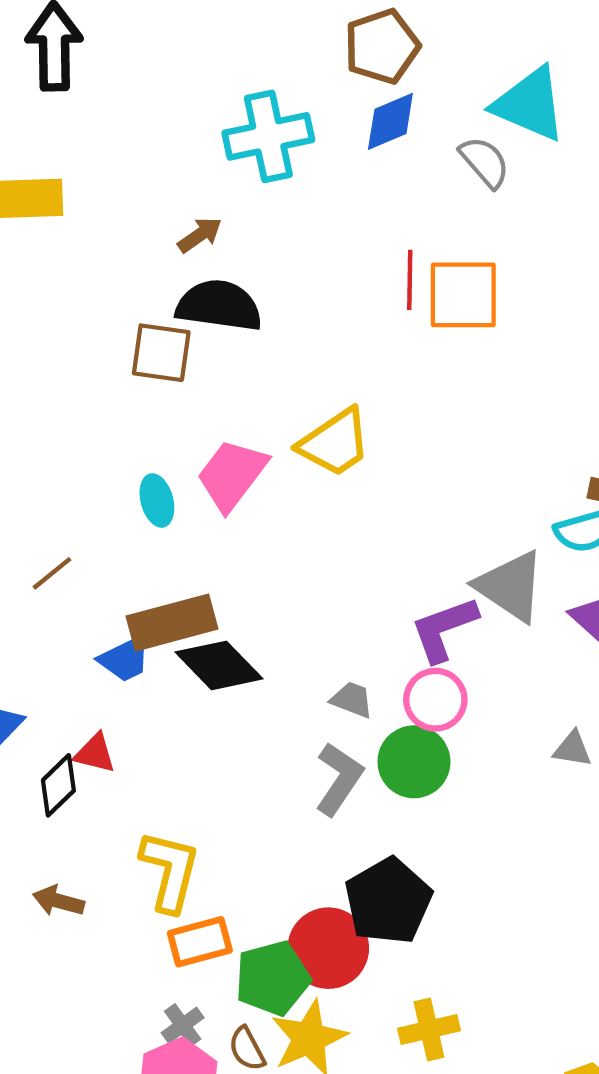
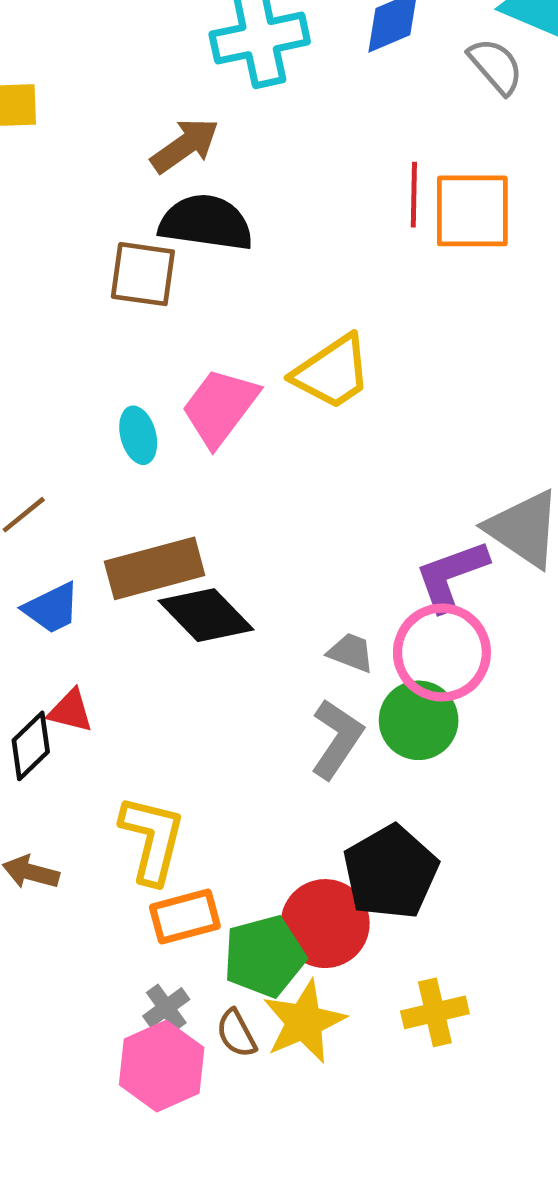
brown arrow: (200, 235) -> (185, 146), size x1.4
blue trapezoid: (125, 659) -> (52, 608), moved
pink circle: (435, 700) -> (442, 653), size x1.4

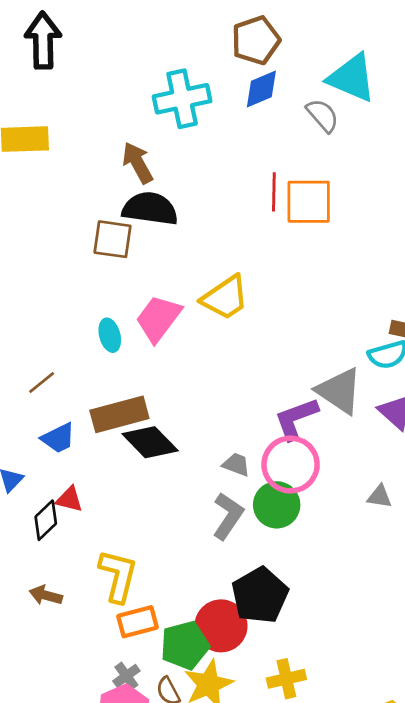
brown arrow: (185, 146) -> (138, 163), turned -84

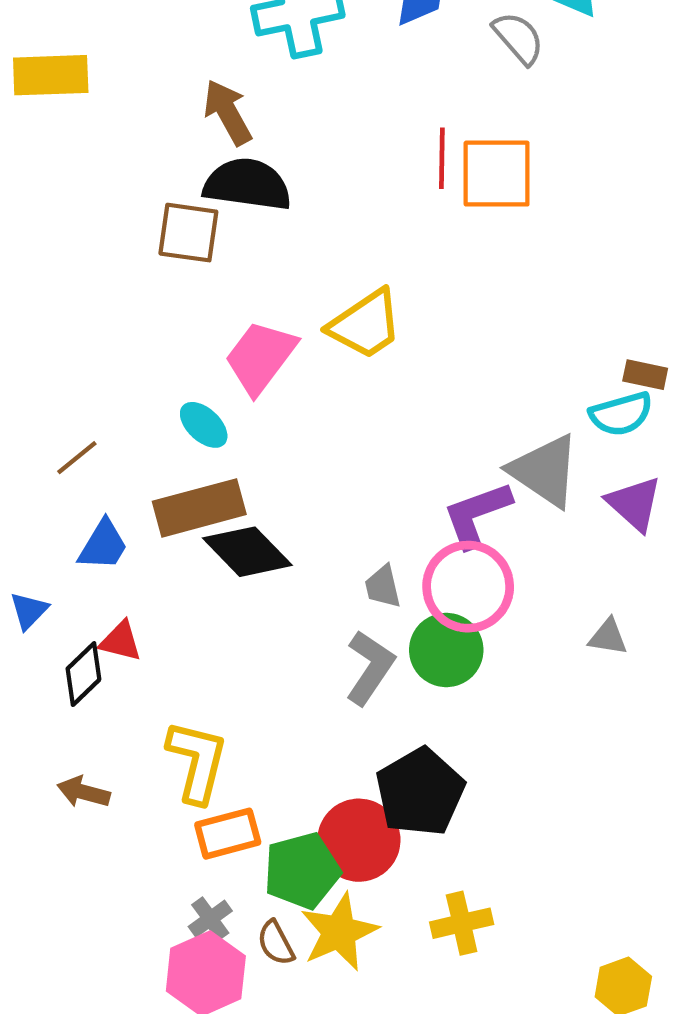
cyan ellipse: (110, 335) -> (204, 425), moved, turned -32
blue trapezoid: (58, 438) -> (103, 545), turned -33
gray trapezoid: (236, 465) -> (383, 587), turned -124

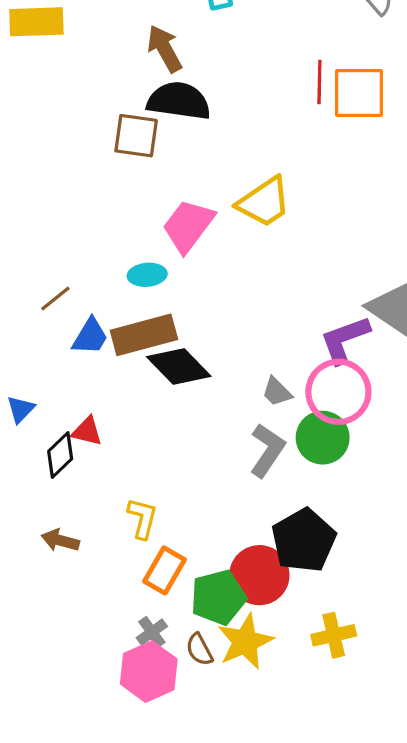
cyan ellipse: (204, 425) -> (147, 275), turned -48
blue trapezoid: (103, 545) -> (90, 336), moved
gray trapezoid: (383, 587) -> (277, 392), turned -32
yellow L-shape: (197, 761) -> (142, 518), size x0.7
orange rectangle: (228, 834) -> (165, 570), turned -45

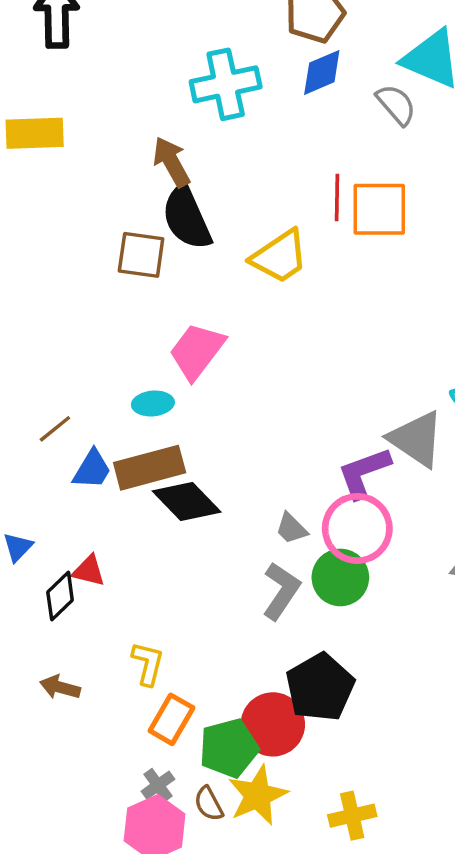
black semicircle: (179, 101) -> (187, 218), turned -122
yellow trapezoid: (264, 202) -> (280, 257), moved
yellow cross: (334, 635) -> (352, 816), moved

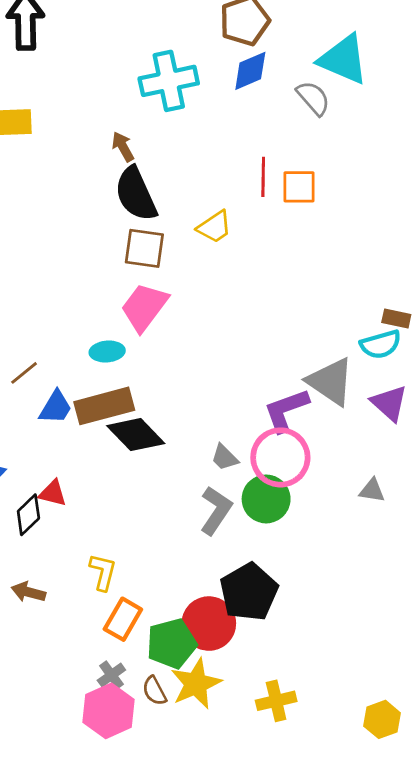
brown arrow: (171, 162) -> (123, 147), size x0.7
orange square: (379, 209) -> (299, 187), size x0.7
brown square: (141, 255) -> (144, 248), moved
yellow trapezoid: (280, 257) -> (215, 227), size x0.7

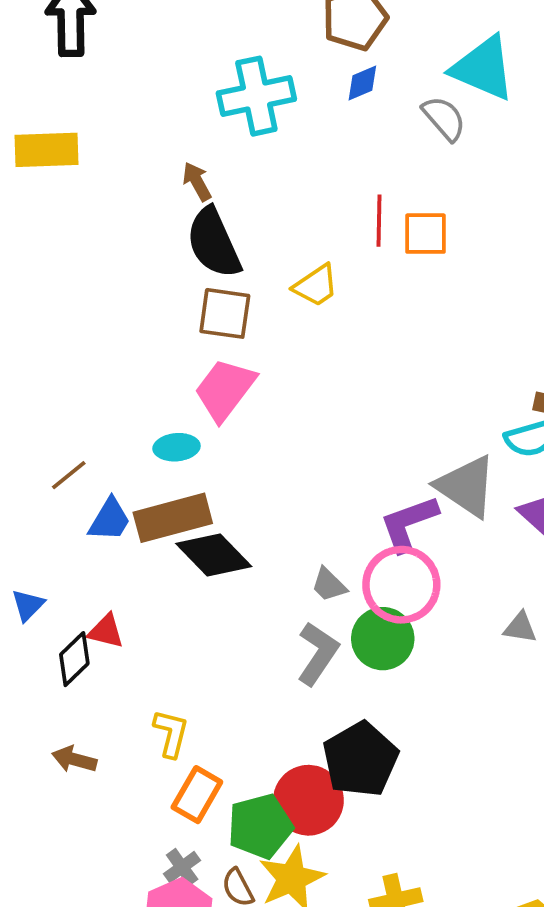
blue diamond: (250, 71) -> (362, 83), size x0.7

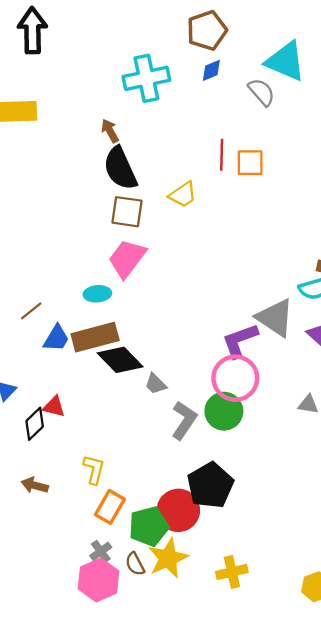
gray trapezoid: (329, 585) -> (156, 384), moved

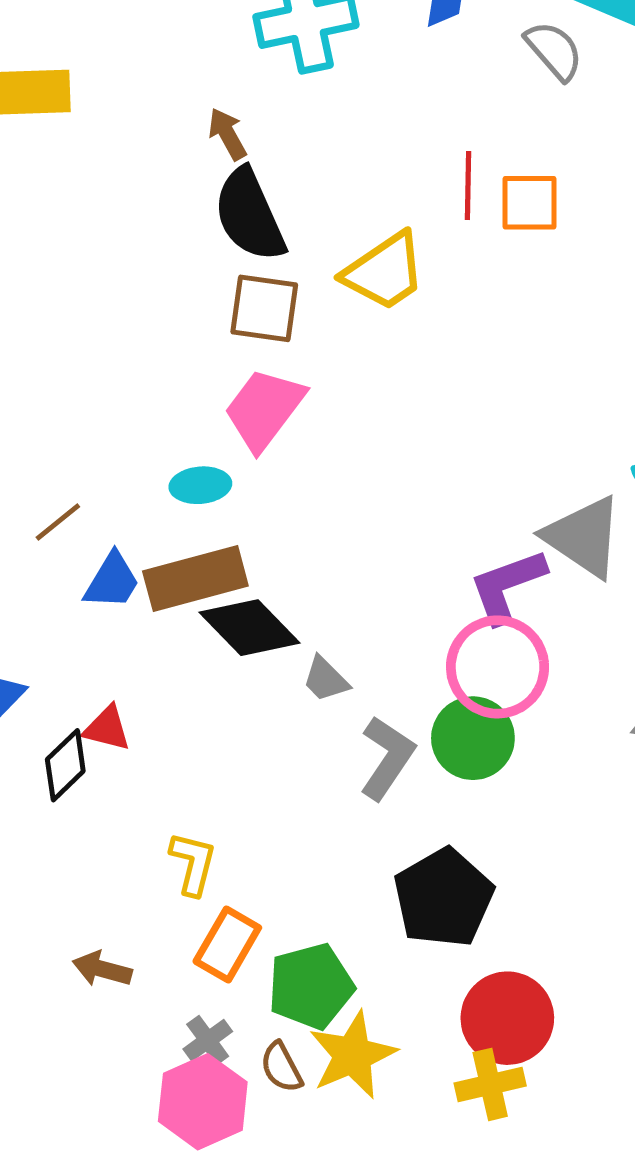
yellow trapezoid: (183, 195) -> (385, 272), size x1.4
brown arrow: (35, 485) -> (102, 969), moved
red circle: (178, 510) -> (507, 1018), moved

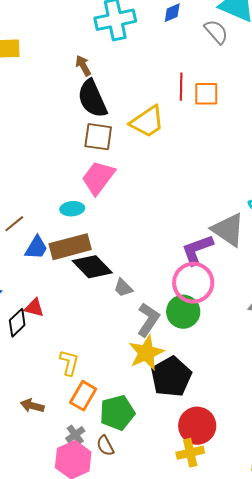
yellow star: (353, 1055) -> (146, 353), moved

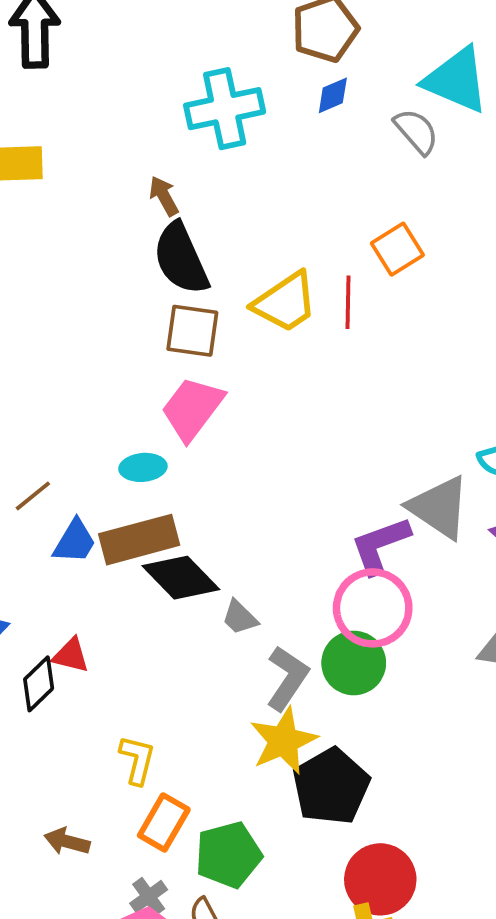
red line: (181, 87) -> (348, 302), moved
orange square: (206, 94) -> (397, 249), turned -32

